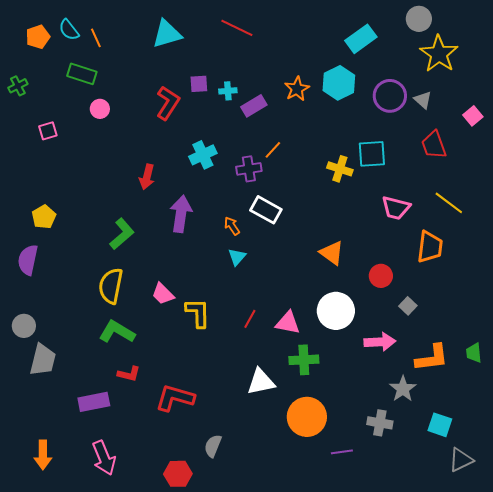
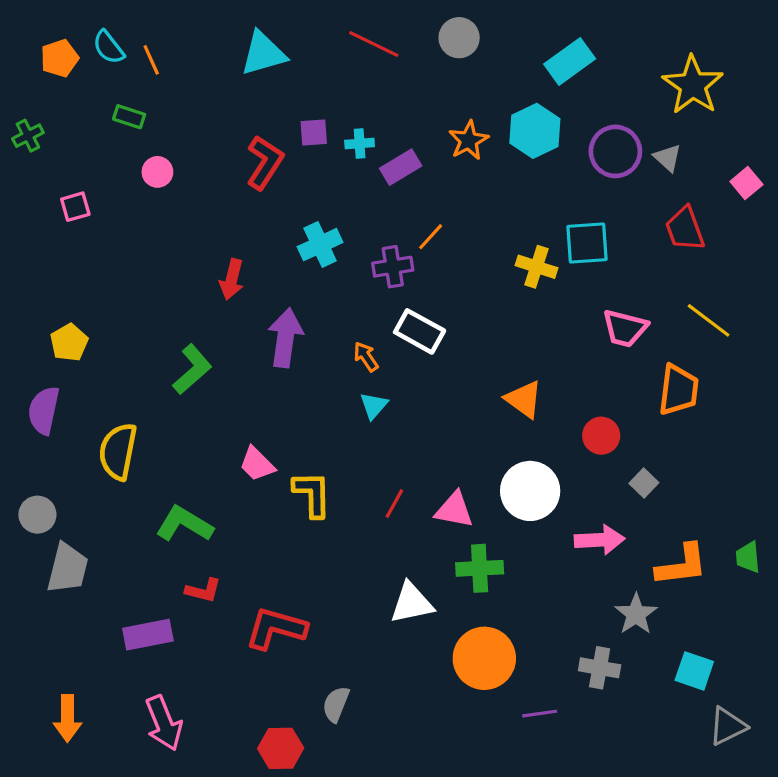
gray circle: (419, 19) -> (459, 38), moved
green rectangle: (82, 74) -> (129, 117), size x0.7
yellow semicircle: (111, 286) -> (118, 451), moved

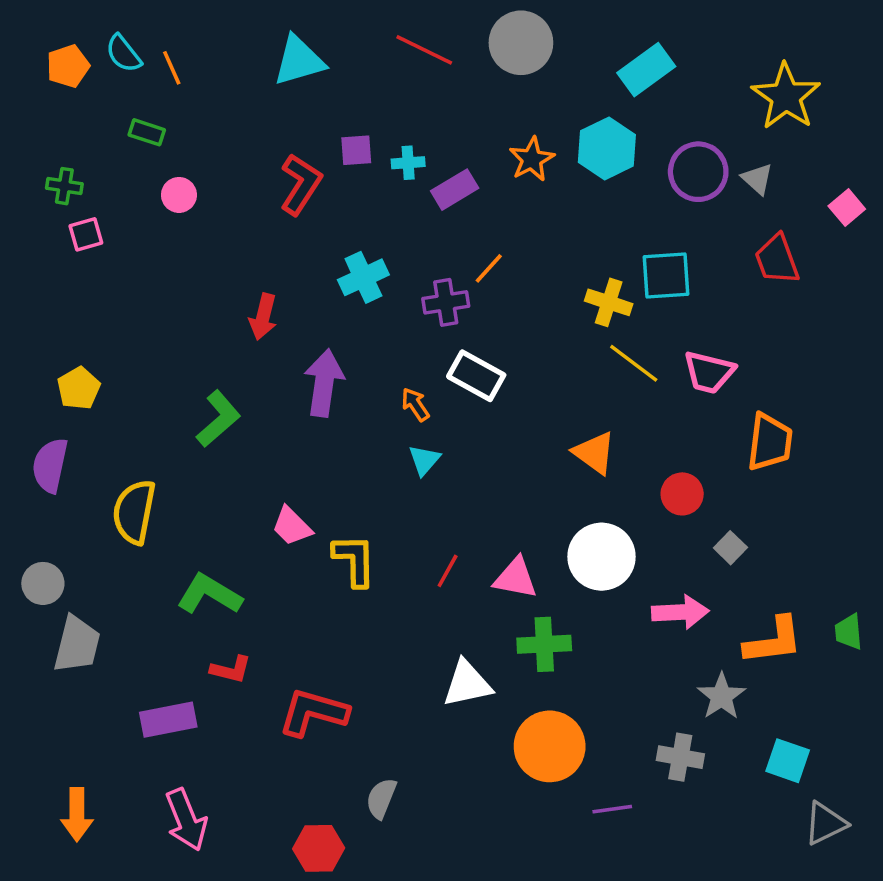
gray circle: (459, 38) -> (521, 43), size x1.4
green cross: (28, 136) -> (64, 186), moved, turned 36
yellow line: (709, 320) -> (634, 363), moved

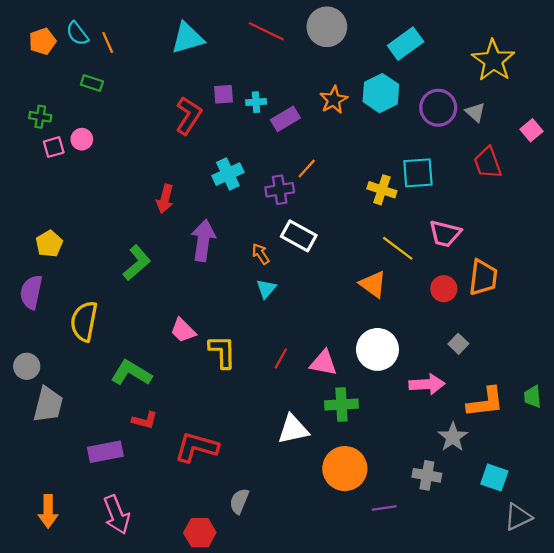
pink circle: (179, 195) -> (82, 139), moved
yellow line: (634, 363) -> (398, 248), moved
red circle: (682, 494) -> (444, 289), moved

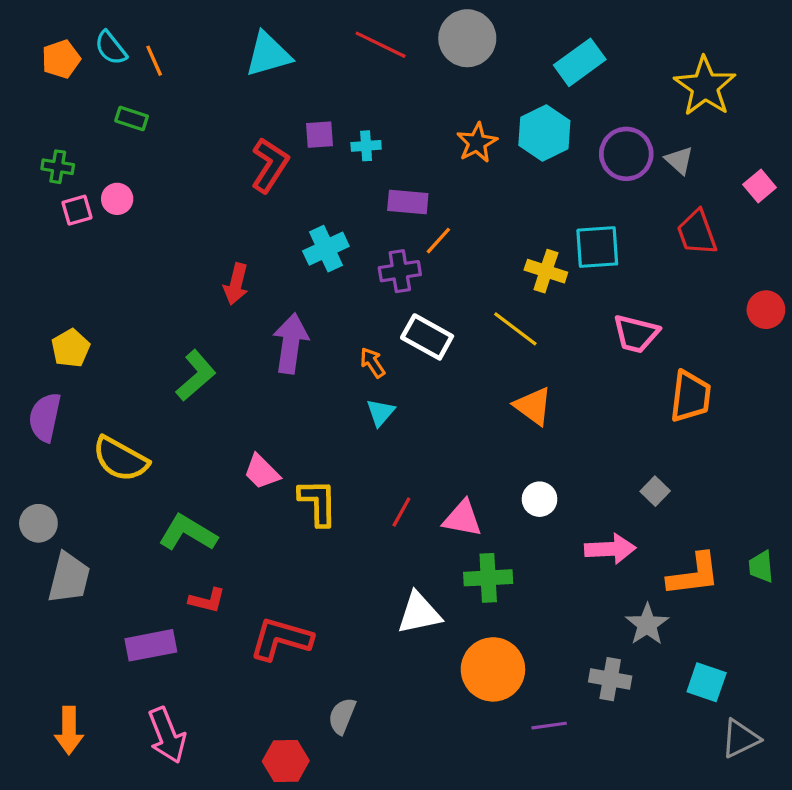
purple rectangle: (285, 119) -> (408, 202), moved, turned 36
yellow line: (398, 248) -> (515, 329), moved
red circle: (444, 289) -> (766, 310), moved
yellow semicircle: (84, 321) -> (120, 459), turned -72
white circle: (377, 349) -> (540, 499), size x0.6

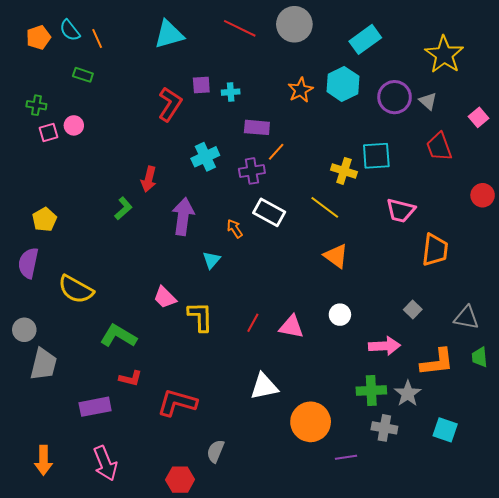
green L-shape: (196, 376) -> (123, 208), moved, size x0.7
cyan triangle: (381, 412) -> (211, 260), moved
green cross: (488, 578) -> (371, 390), moved
gray triangle: (740, 738) -> (466, 318), moved, turned 36

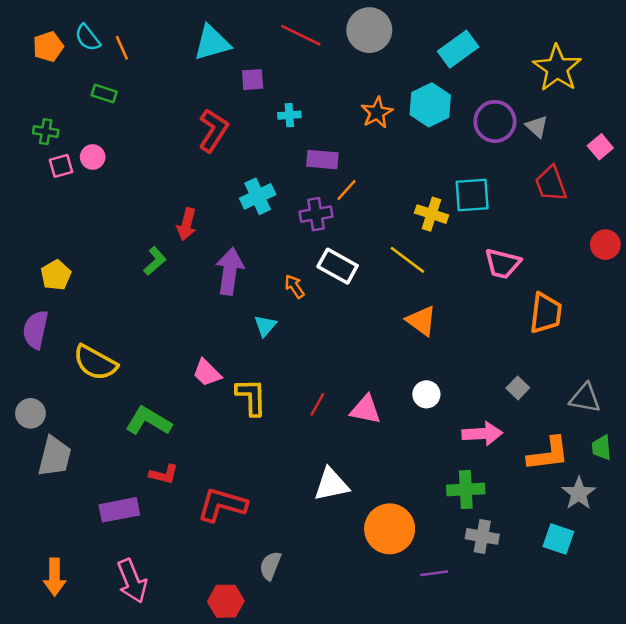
purple square: (201, 85) -> (253, 80), moved
gray star: (408, 394) -> (579, 493), moved

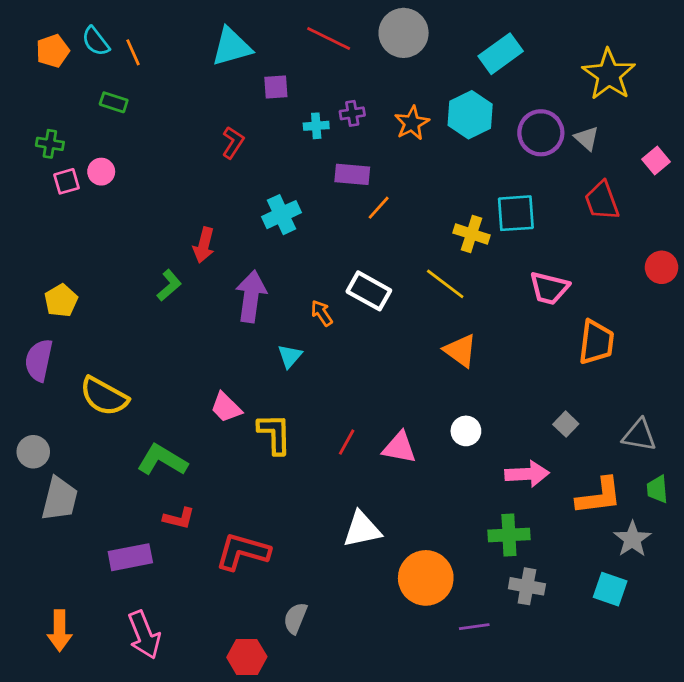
red L-shape: (213, 130) -> (233, 142), size x0.7
purple cross: (316, 214) -> (352, 113), moved, size x0.7

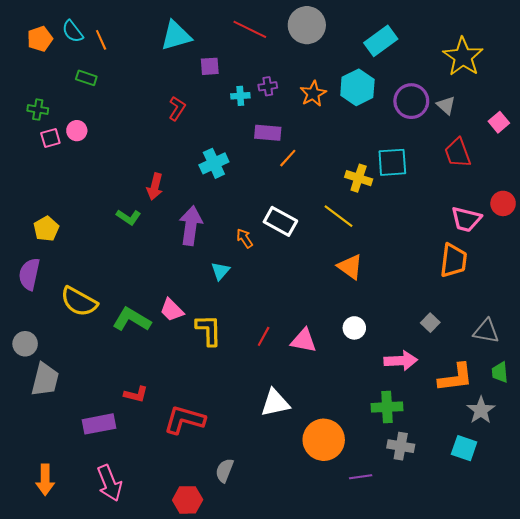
green L-shape: (169, 285) -> (129, 217), turned 75
pink trapezoid: (549, 288) -> (466, 219), moved
green L-shape: (162, 460) -> (132, 319), moved

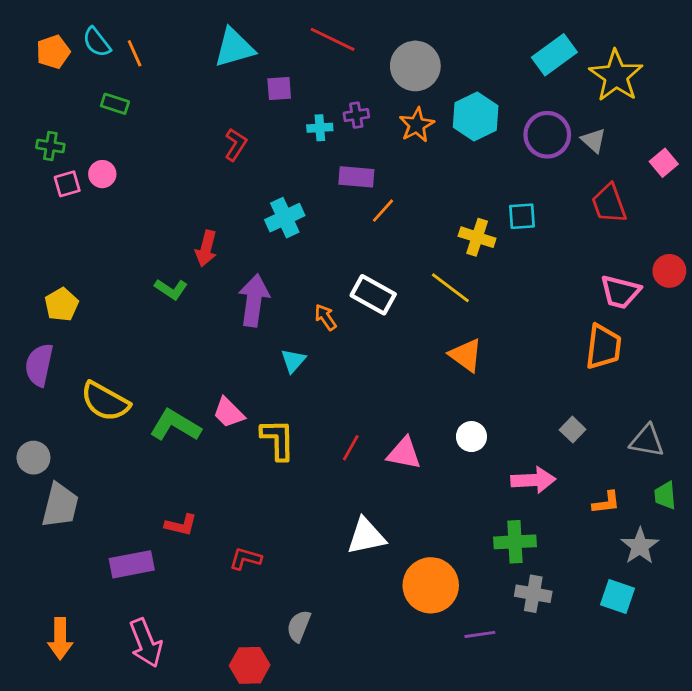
gray circle: (307, 25) -> (415, 66), moved
cyan rectangle: (381, 41) -> (554, 55), moved
cyan square: (392, 162) -> (522, 216), size x0.7
orange L-shape: (456, 378) -> (606, 503), size x0.6
red L-shape: (184, 420) -> (245, 559), size x0.6

